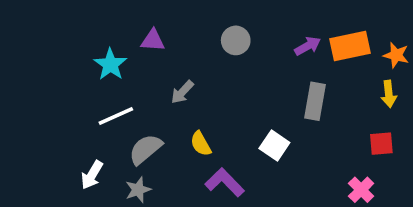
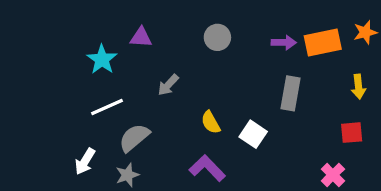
purple arrow: (308, 46) -> (284, 42), turned 30
orange star: (396, 55) -> (365, 32), moved, turned -30
yellow semicircle: (201, 144) -> (211, 122), moved

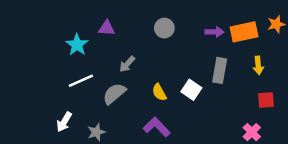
yellow arrow: (358, 87) -> (258, 65), moved
white square: (253, 134) -> (191, 90), moved
gray semicircle: (134, 138) -> (114, 94), moved

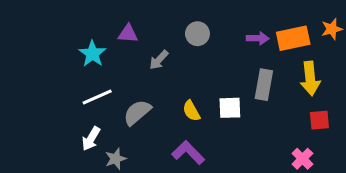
gray arrow: (127, 64) -> (159, 60), moved
yellow arrow: (258, 65) -> (310, 78), size x1.5
white square: (191, 90) -> (230, 108), turned -36
white arrow: (64, 122) -> (91, 139), moved

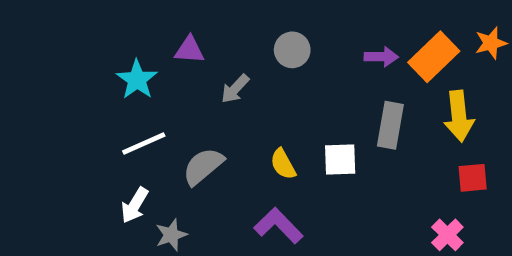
orange rectangle: (293, 38) -> (434, 57), turned -32

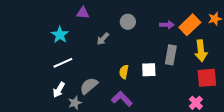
purple triangle: (189, 50) -> (83, 13), moved
yellow semicircle: (283, 164) -> (124, 72), turned 40
gray semicircle: (203, 166) -> (89, 86), moved
red square: (473, 178) -> (207, 78), size x1.5

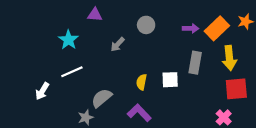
white arrow: (59, 90) -> (42, 91), moved

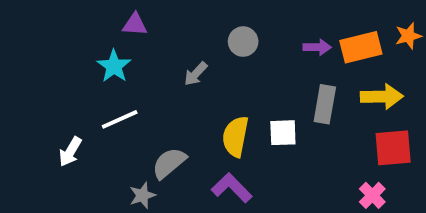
purple triangle: (95, 15) -> (135, 24), moved
orange rectangle: (217, 28) -> (361, 47), turned 30
yellow arrow: (229, 58) -> (382, 97), turned -85
yellow semicircle: (142, 82) -> (236, 136), size x1.5

